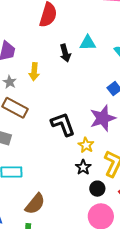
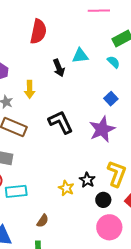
black L-shape: (63, 124) -> (61, 122), moved
yellow star: (86, 145) -> (66, 188), moved
brown semicircle: (35, 204) -> (43, 221), size x0.6

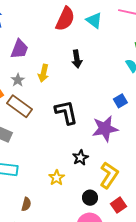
cyan triangle: (80, 56) -> (94, 20), moved, turned 30
black star: (87, 180) -> (80, 158), moved
brown semicircle: (43, 221) -> (26, 204), turned -32

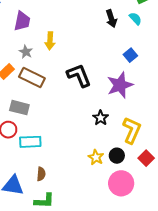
black arrow: (77, 59) -> (111, 19), moved
yellow star: (57, 178) -> (96, 157), moved
brown semicircle: (26, 204) -> (41, 174), moved

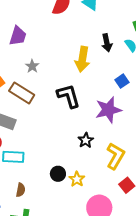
yellow arrow: (50, 41) -> (82, 59), moved, size x1.4
gray star: (26, 52) -> (32, 66), moved
black circle: (117, 156) -> (58, 174), moved

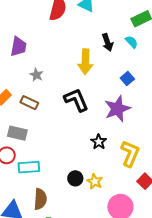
brown rectangle: (22, 93) -> (29, 103), size x0.7
brown semicircle: (21, 190) -> (40, 199), size x1.5

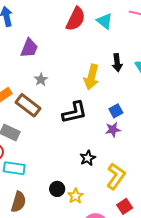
blue square: (127, 79) -> (116, 111), moved
black L-shape: (76, 100) -> (75, 112), turned 88
brown rectangle: (29, 103) -> (28, 105), size x1.4
purple star: (117, 109) -> (113, 130), size x0.6

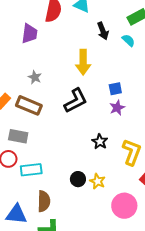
purple trapezoid: (29, 48) -> (29, 34), moved
black arrow: (117, 63) -> (103, 31), moved
blue square: (116, 111) -> (115, 89), turned 32

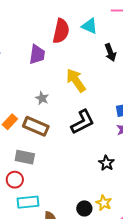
yellow arrow: (83, 62) -> (76, 80), moved, turned 145
cyan rectangle: (31, 170) -> (28, 202), moved
black circle: (78, 179) -> (84, 208), moved

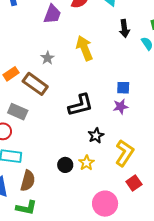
black L-shape: (83, 122) -> (81, 105), moved
yellow star: (104, 203) -> (87, 163), moved
black circle: (84, 208) -> (65, 165), moved

